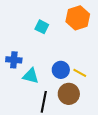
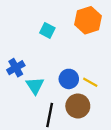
blue cross: (14, 60) -> (16, 68), turned -35
cyan triangle: (31, 76) -> (35, 86), turned 42

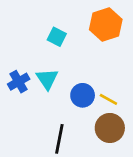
cyan triangle: (35, 86) -> (47, 79), moved
brown circle: (78, 106) -> (110, 128), moved

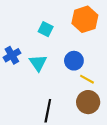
blue cross: (19, 82) -> (12, 55), moved
blue circle: (83, 95) -> (74, 61), moved

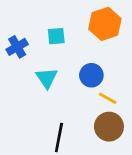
cyan square: (46, 29) -> (56, 36), turned -32
blue cross: (12, 55) -> (17, 47), moved

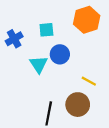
blue circle: (91, 75) -> (60, 54), moved
brown circle: (109, 127) -> (78, 105), moved

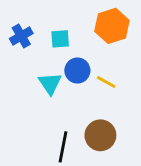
blue cross: (14, 39) -> (21, 36), moved
yellow line: (89, 81) -> (106, 82), moved

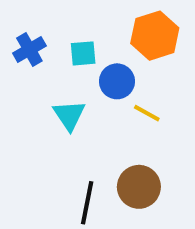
blue circle: (77, 71) -> (117, 81), moved

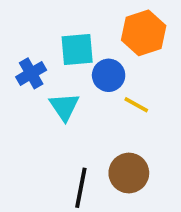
blue cross: (29, 49) -> (31, 73), moved
cyan square: (83, 53) -> (77, 49), size x1.4

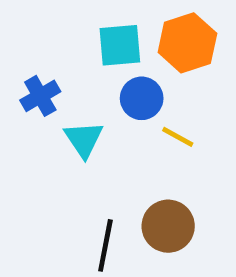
cyan square: (77, 49) -> (120, 45), moved

